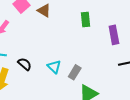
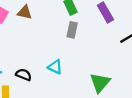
gray rectangle: (75, 72) -> (72, 30), moved

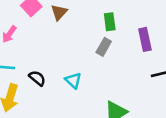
brown triangle: (25, 12) -> (59, 12), turned 42

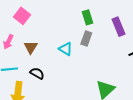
brown triangle: (59, 12) -> (31, 47), moved
cyan triangle: (73, 80) -> (66, 49), moved

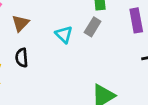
black semicircle: (37, 73) -> (22, 58), turned -136

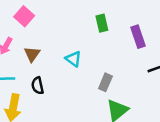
gray rectangle: (93, 27) -> (105, 82), moved

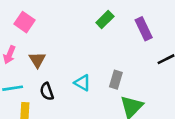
green rectangle: (102, 23) -> (105, 20), turned 66
cyan triangle: (73, 59) -> (82, 83), moved

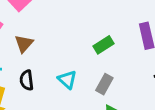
green rectangle: (105, 20) -> (104, 45), moved

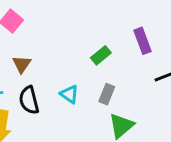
black semicircle: (27, 80) -> (29, 100), size x1.4

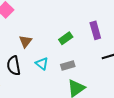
brown triangle: (22, 64) -> (25, 41), moved
gray rectangle: (107, 94) -> (68, 65), turned 48

